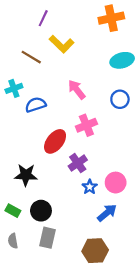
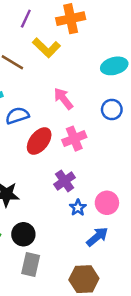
orange cross: (111, 18) -> (71, 19), moved
red ellipse: (55, 141) -> (39, 141), moved

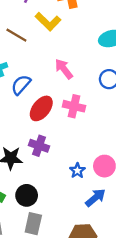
blue semicircle: (17, 116) -> (21, 85), turned -30
pink cross: (74, 139) -> (74, 106), turned 35
purple cross: (65, 181) -> (39, 146), moved, turned -36

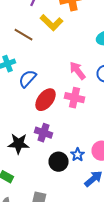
pink arrow: (64, 69) -> (78, 71), moved
black circle: (27, 195) -> (58, 162), moved

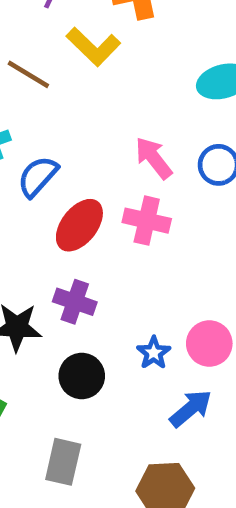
black circle: (58, 162) -> (82, 376), moved

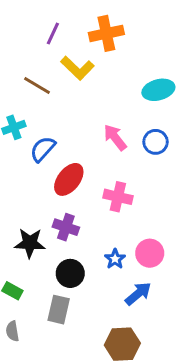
pink cross: (147, 221) -> (118, 197), moved
gray rectangle: (63, 462) -> (59, 310), moved

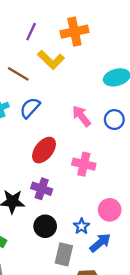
blue semicircle: (43, 149) -> (30, 108), moved
blue star: (115, 259) -> (81, 226), moved
gray rectangle: (59, 310) -> (64, 254), moved

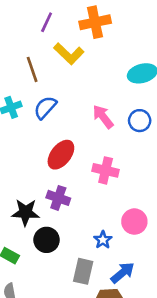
brown line: (18, 74) -> (32, 69), turned 40
black circle: (45, 226) -> (47, 240), moved
blue arrow: (100, 243) -> (123, 273), moved

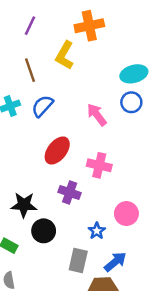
purple line: (47, 22) -> (30, 26), moved
yellow L-shape: (69, 54) -> (65, 55), turned 76
blue circle: (140, 121) -> (131, 102), moved
purple cross: (58, 198) -> (70, 193), moved

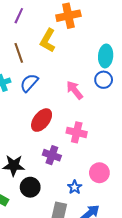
cyan ellipse: (134, 74) -> (106, 56), turned -70

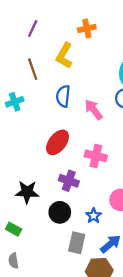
orange cross: (68, 16) -> (87, 29), size x0.7
blue semicircle: (29, 83) -> (63, 96), moved, turned -36
black circle: (30, 187) -> (60, 212), moved

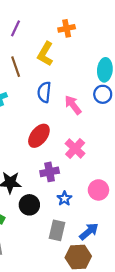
pink cross: (96, 156) -> (75, 149), turned 30
purple cross: (69, 181) -> (50, 172), turned -30
black circle: (60, 212) -> (29, 205), moved
blue star: (94, 216) -> (64, 198), moved

